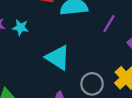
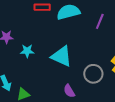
cyan star: (20, 27) -> (27, 51), moved

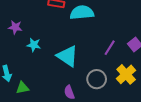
purple line: (100, 21) -> (110, 48), moved

